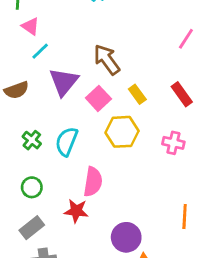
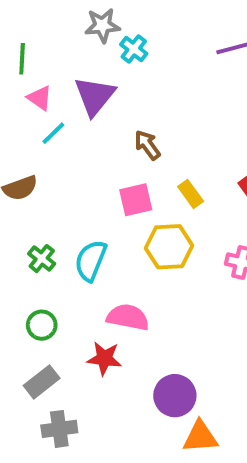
brown arrow: (107, 60) -> (147, 145), size x0.7
purple triangle: (64, 82) -> (95, 96), moved
pink square: (98, 98) -> (136, 200), turned 30
pink semicircle: (93, 182) -> (128, 317), turned -88

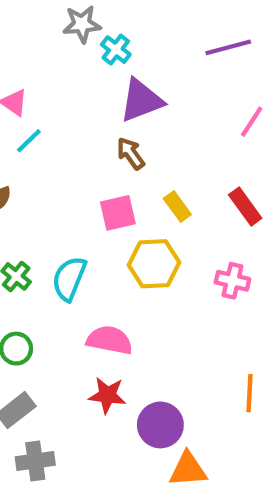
purple triangle: (95, 96) -> (141, 100), moved, turned 30
red star: (104, 358) -> (107, 395), moved

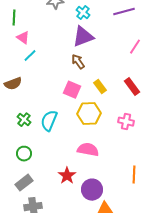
cyan cross: (116, 50) -> (83, 13), moved
pink square: (118, 213) -> (72, 90), turned 36
pink semicircle: (109, 340) -> (88, 150), moved
red star: (107, 395) -> (67, 176), turned 30

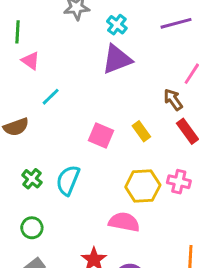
cyan line: (30, 56) -> (51, 97), moved
brown arrow: (78, 62) -> (173, 100), moved
yellow hexagon: (89, 114) -> (143, 186), moved

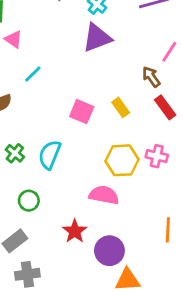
green circle: (32, 228) -> (29, 201), moved

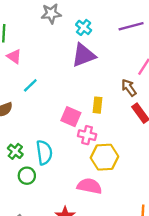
yellow rectangle: (121, 107) -> (98, 105), moved, turned 42
cyan semicircle: (50, 155) -> (44, 152), turned 150
pink cross: (157, 156) -> (87, 135), moved
green circle: (29, 201) -> (27, 176), moved

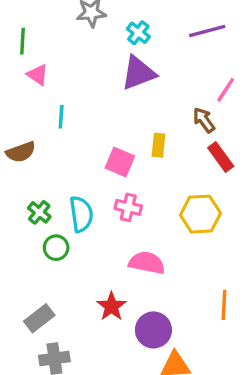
cyan line: (30, 85) -> (61, 117), turned -42
pink cross: (87, 135) -> (128, 207), moved
yellow hexagon: (104, 157) -> (200, 214), moved

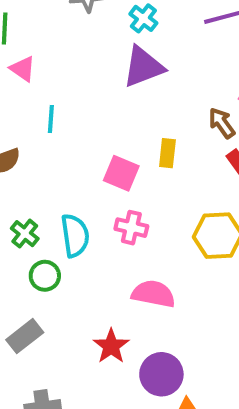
gray rectangle: (39, 318) -> (25, 336), moved

